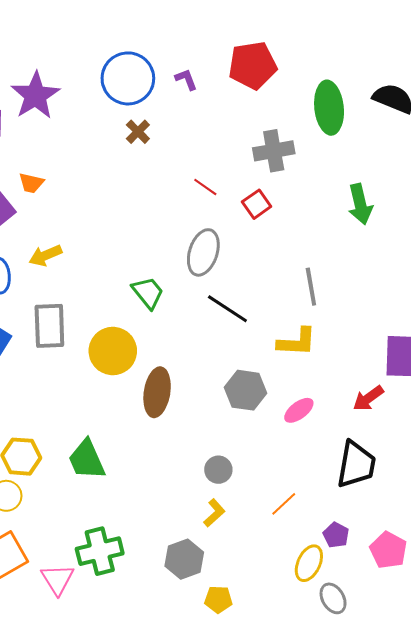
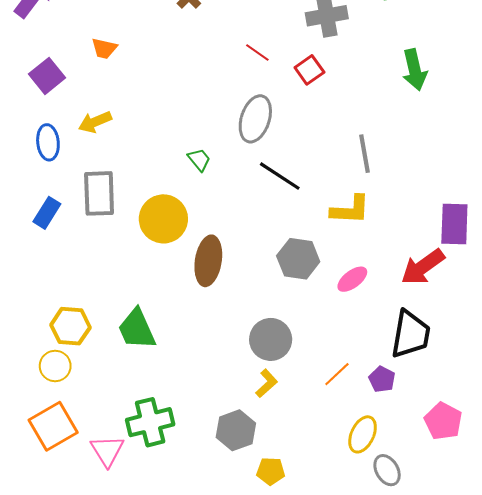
orange trapezoid: (31, 183) -> (104, 48), moved
green trapezoid: (148, 293) -> (199, 160), size x0.7
red arrow: (368, 398) -> (423, 267), size x1.4
gray circle: (218, 470) -> (271, 339), size x1.5
purple pentagon: (336, 535) -> (382, 379), moved

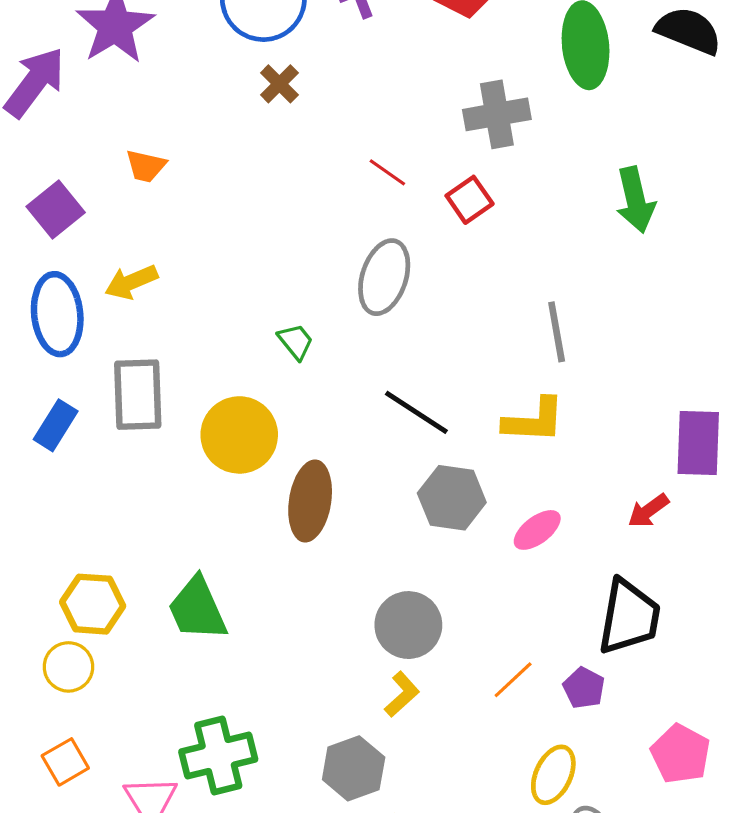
blue ellipse: (48, 142) -> (57, 314), size x1.4
black line: (280, 176) -> (416, 412), moved
red arrow: (423, 267) -> (648, 511), size x0.6
orange square: (53, 426) -> (65, 762), size x0.6

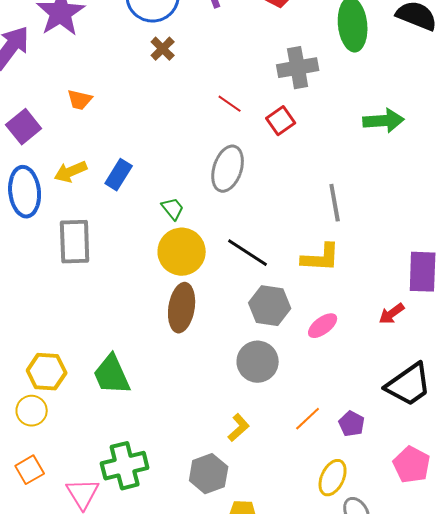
green arrow: (635, 200) -> (384, 121), turned -81
blue rectangle: (56, 425) -> (119, 175), moved
yellow circle: (239, 435) -> (182, 252), moved
black trapezoid: (629, 617) -> (409, 385), moved, turned 45
gray circle: (408, 625) -> (258, 362), moved

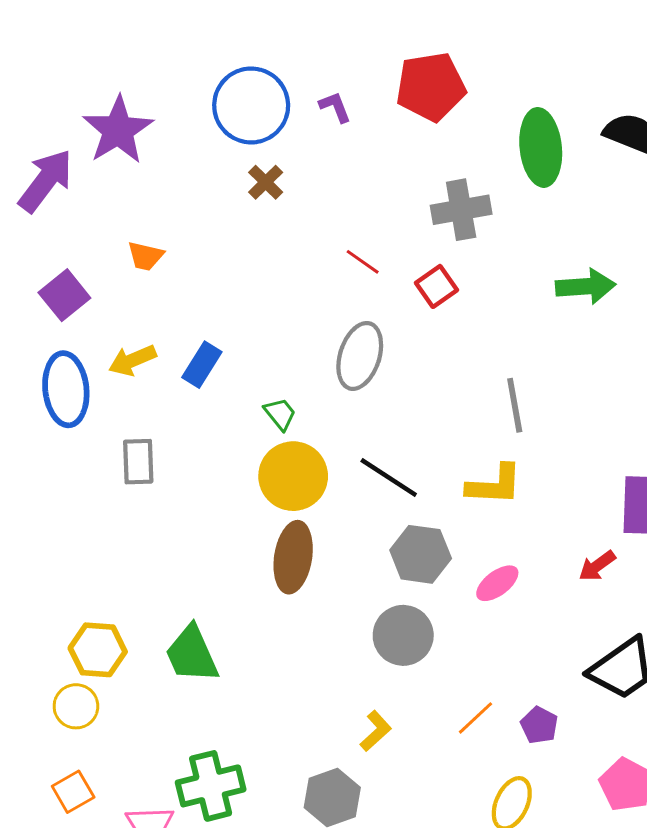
gray rectangle: (75, 242) -> (138, 462), size x0.7

